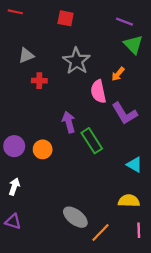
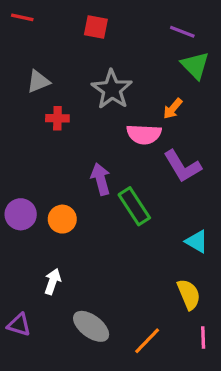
pink semicircle: (98, 92) -> (144, 134), turned -75
white arrow: (14, 187) -> (53, 282), moved
yellow semicircle: (129, 201) -> (189, 294), turned 65
gray ellipse: (75, 217) -> (91, 326), moved

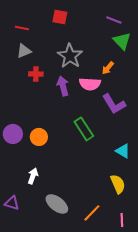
red line: (22, 17) -> (22, 28), moved
purple arrow: (101, 179) -> (63, 86), moved
pink line: (203, 338) -> (122, 220), moved

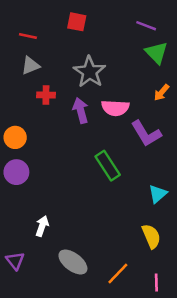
orange arrow: (108, 68) -> (162, 92), moved
orange circle: (39, 137) -> (15, 137), moved
cyan triangle: (123, 151) -> (158, 194), turned 49
purple triangle: (12, 203) -> (15, 261), turned 35

